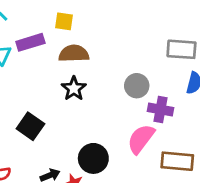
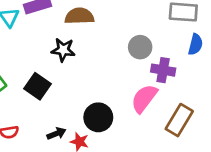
black star: (74, 89) -> (63, 50), moved, turned -30
brown rectangle: (177, 161) -> (179, 120), turned -64

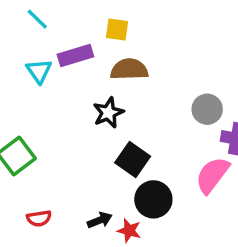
black star: (63, 50) -> (108, 113), turned -30
black square: (38, 86) -> (133, 159), moved

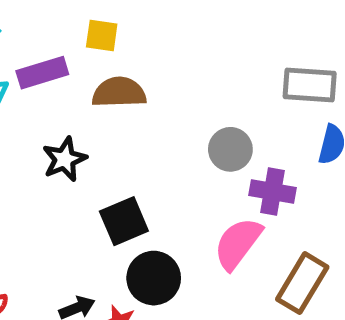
black star: (108, 113) -> (65, 159), moved
black square: (133, 159) -> (124, 221), turned 32

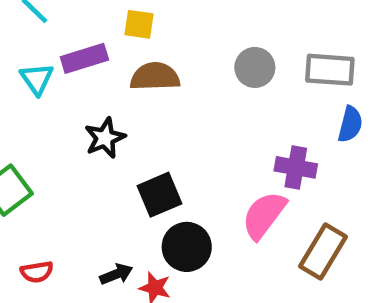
gray circle: (230, 149) -> (255, 67), moved

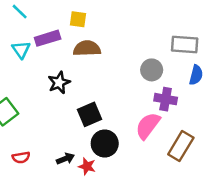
gray circle: (255, 67) -> (152, 70), moved

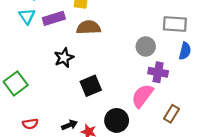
cyan triangle: (21, 50) -> (27, 16), moved
black circle: (105, 143) -> (117, 120), moved
brown rectangle: (181, 146) -> (172, 114), size x0.7

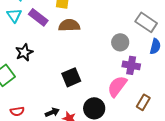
purple rectangle: (54, 18) -> (38, 17), turned 54
gray rectangle: (175, 24) -> (146, 22), turned 30
black star: (64, 58) -> (24, 52), moved

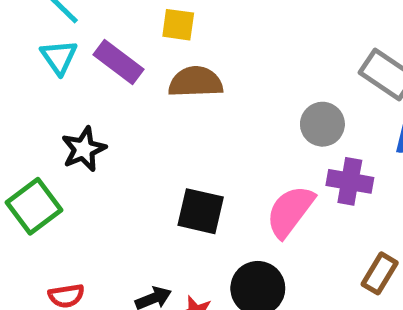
black square: (71, 77) -> (201, 211), turned 36
pink semicircle: (117, 86) -> (290, 211), moved

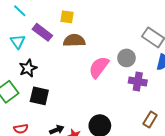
cyan triangle: (59, 57) -> (18, 42), moved
black square: (201, 211) -> (39, 96), moved
pink semicircle: (290, 211) -> (99, 67), moved

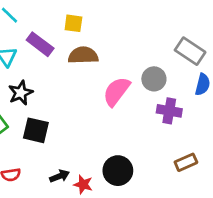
brown rectangle: (150, 120) -> (186, 162), turned 35

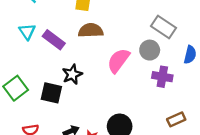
purple rectangle: (40, 44) -> (54, 40), moved
gray rectangle: (190, 51) -> (164, 27), moved
black star: (21, 93) -> (72, 74), moved

